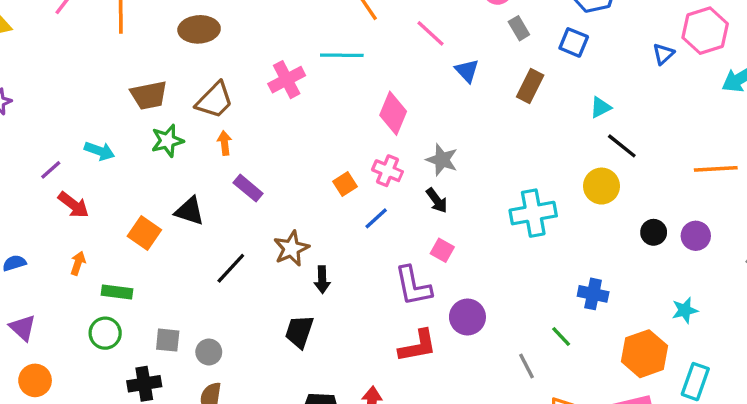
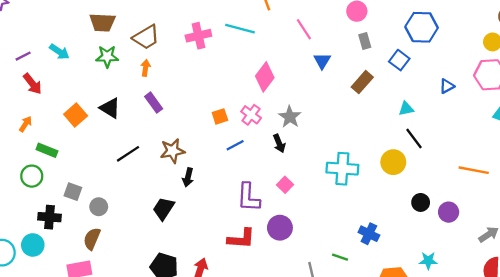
blue triangle: (663, 54) -> (447, 86), moved
pink square: (442, 250) -> (285, 185), moved
green line: (561, 337) -> (340, 257), turned -42

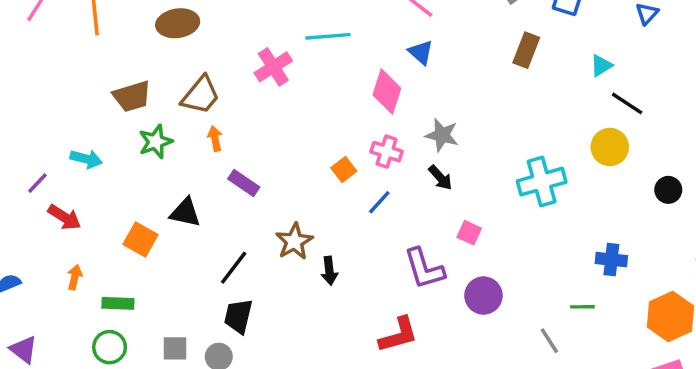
blue triangle: (322, 61) -> (421, 52), moved
black trapezoid: (164, 209) -> (238, 316), moved
red L-shape: (241, 239) -> (398, 335), moved

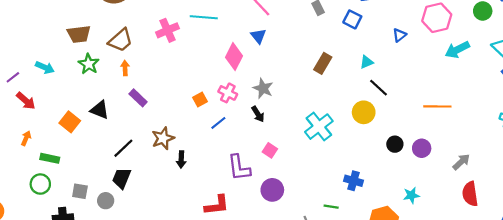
brown rectangle: (526, 50) -> (323, 63), moved
green star: (156, 142) -> (89, 64), turned -30
cyan cross: (542, 182) -> (319, 127), turned -32

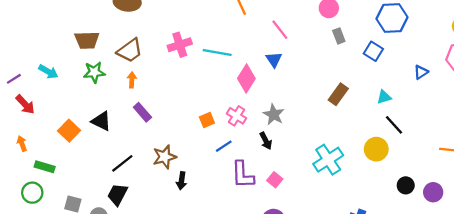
cyan line: (204, 17) -> (217, 52), moved
green star: (89, 64) -> (94, 72), turned 30
orange arrow: (26, 138) -> (22, 143), turned -48
purple L-shape: (239, 168) -> (243, 175), moved

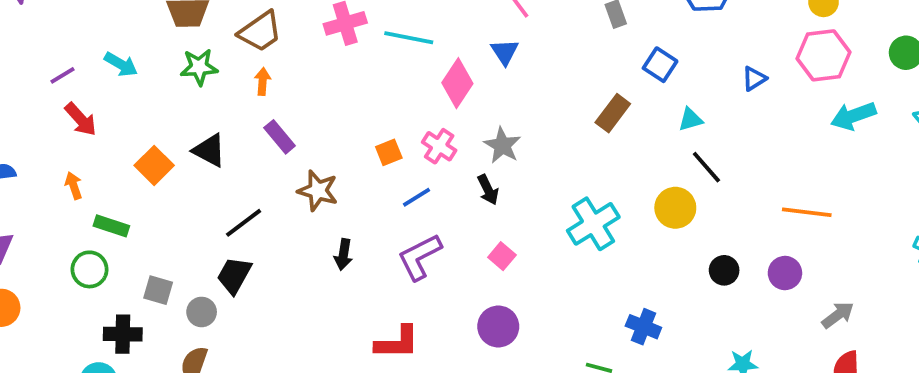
blue square: (373, 51) -> (660, 65), moved
brown star: (164, 157) -> (318, 191), moved, turned 30
purple L-shape: (243, 175) -> (420, 257), moved, turned 64
purple circle: (433, 192) -> (785, 273), moved

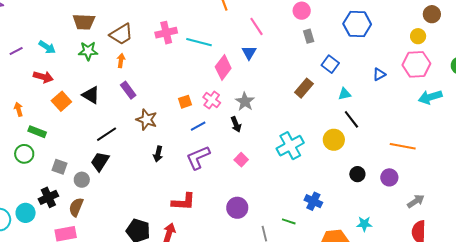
red arrow: (81, 119) -> (43, 77), moved, turned -36
purple circle: (498, 326) -> (237, 208), moved
black cross: (123, 334) -> (48, 197), moved, turned -30

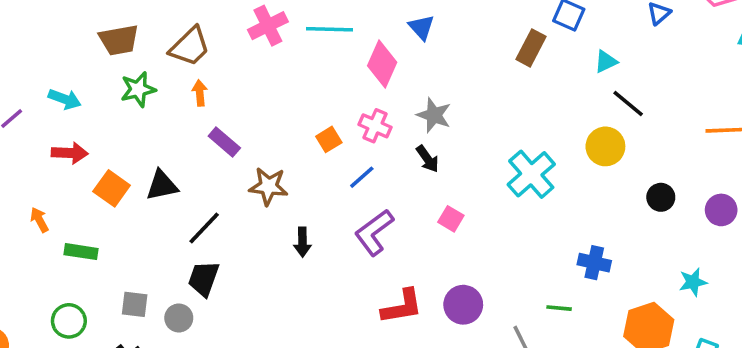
brown rectangle: (304, 88) -> (531, 48), moved
black triangle: (91, 95) -> (162, 185), moved, turned -30
green circle: (24, 154) -> (69, 321), moved
purple circle: (389, 177) -> (721, 210), moved
red L-shape: (184, 202) -> (402, 307), moved

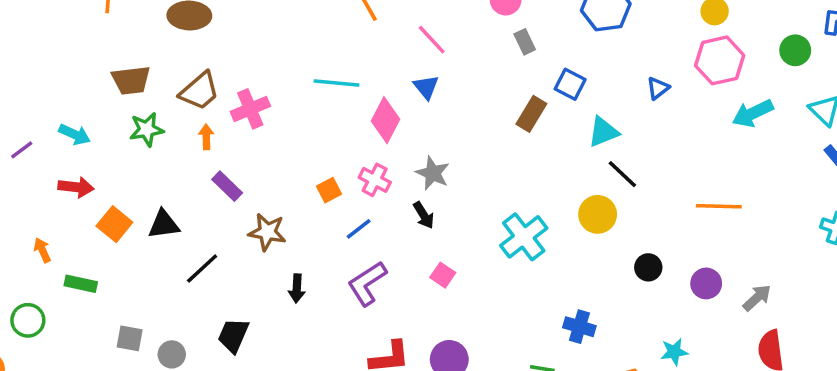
pink cross: (268, 26) -> (250, 109), moved
cyan triangle: (606, 62) -> (603, 132), size x1.4
black trapezoid: (204, 279) -> (233, 335), moved
green circle: (69, 321) -> (28, 320), moved

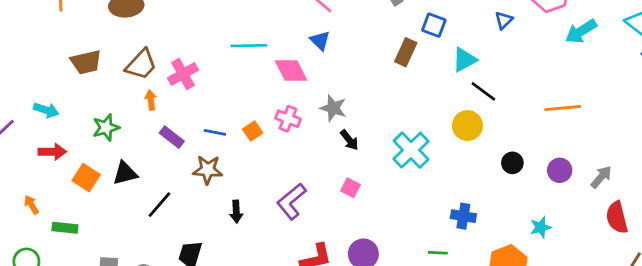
pink diamond: (386, 120) -> (291, 70), turned -48
green star: (147, 129) -> (106, 127), moved
black arrow: (424, 215) -> (349, 140), moved
blue line: (359, 229) -> (215, 132), moved, turned 55

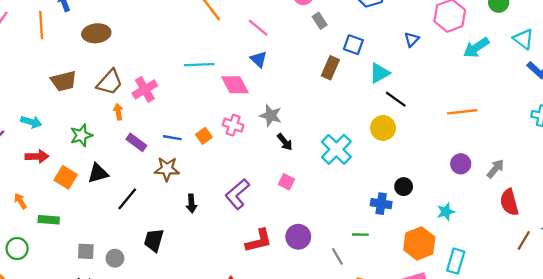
black circle: (512, 163) -> (404, 187), moved

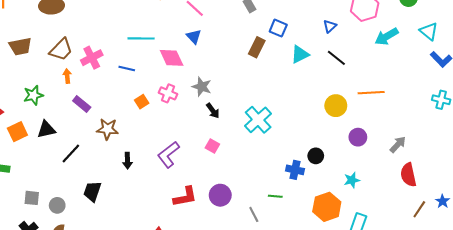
black line: (396, 99) -> (336, 58), moved
yellow circle: (383, 128) -> (336, 106), moved
blue line: (172, 138) -> (127, 68), moved
purple circle: (461, 164) -> (358, 137), moved
orange square: (66, 177) -> (17, 132), turned 30

